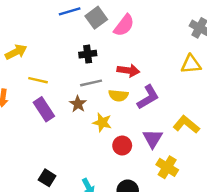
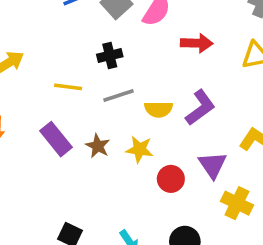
red arrow: (128, 70) -> (197, 43), moved
yellow line: (38, 80) -> (68, 87), moved
brown star: (78, 104) -> (98, 146), moved

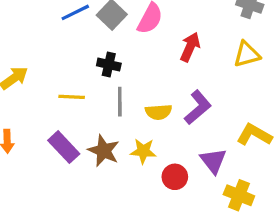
red arrow: (197, 43) -> (190, 47), turned -64
black cross: (110, 55) -> (109, 64), turned 30
gray line: (119, 95) -> (120, 102), turned -68
brown star: (98, 146) -> (104, 151), size x1.4

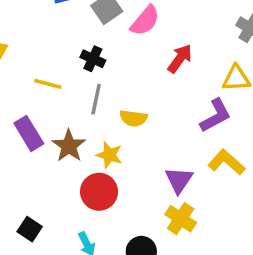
purple L-shape: (198, 107) -> (216, 116), moved
red circle: (175, 177) -> (99, 192), moved, size x1.4
yellow cross: (239, 195) -> (181, 219), moved

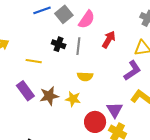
gray line: (96, 99) -> (78, 46), moved
brown star: (69, 146) -> (49, 96), turned 30
red circle: (99, 192) -> (95, 122), moved

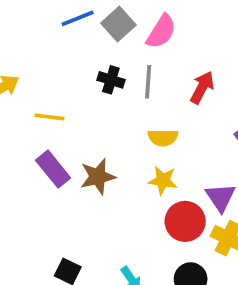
red arrow: (109, 39) -> (202, 87), moved
yellow line: (34, 61) -> (49, 117), moved
yellow star: (73, 99) -> (163, 180), moved

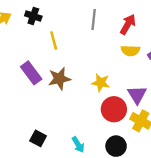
black cross: (111, 80) -> (33, 16), moved
yellow line: (49, 117) -> (54, 41), moved, turned 66
yellow semicircle: (163, 138) -> (130, 51), moved

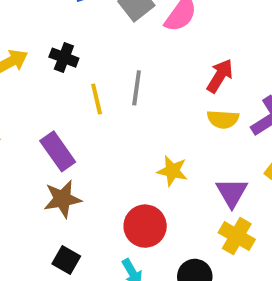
gray line: (94, 20) -> (137, 88), moved
brown star: (59, 79) -> (62, 199), moved
red circle: (114, 109) -> (145, 226), moved

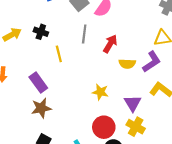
red arrow: (220, 76) -> (110, 44), moved
gray line: (137, 88) -> (84, 34), moved
red circle: (145, 226) -> (104, 127), moved

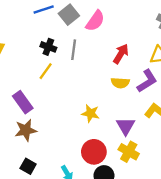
black cross: (41, 32) -> (48, 47), moved
red arrow: (110, 44) -> (121, 54), moved
yellow line: (59, 54) -> (46, 71), turned 49

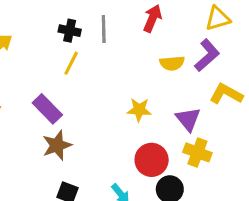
red arrow: (121, 54) -> (152, 18), moved

